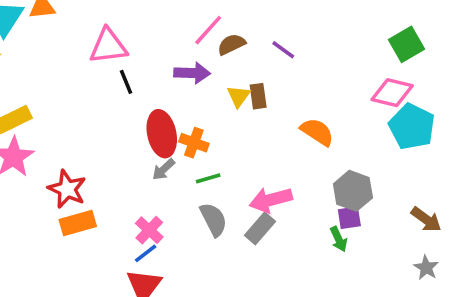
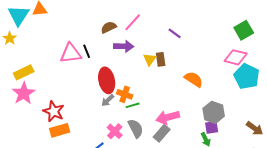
brown semicircle: (231, 44) -> (109, 27), moved
pink triangle: (108, 46) -> (71, 53), moved
orange cross: (194, 143) -> (125, 94), moved
pink cross: (149, 230) -> (115, 131), moved

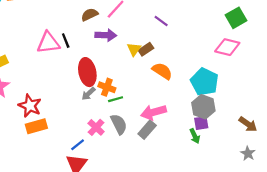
brown rectangle: (161, 59) -> (146, 49), turned 64
cyan pentagon: (247, 76) -> (205, 82), moved
orange semicircle: (194, 79) -> (162, 71), moved

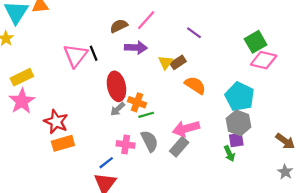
green square: (236, 18) -> (256, 42), moved
pink triangle: (48, 43) -> (75, 56), turned -45
pink cross: (96, 127) -> (126, 144), turned -35

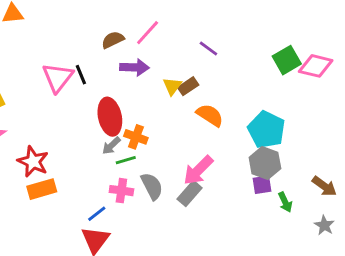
pink diamond: (264, 60) -> (316, 66), moved
green line: (146, 115) -> (126, 160), moved
pink arrow: (186, 129) -> (198, 170), turned -30
green arrow: (229, 154) -> (285, 202), moved

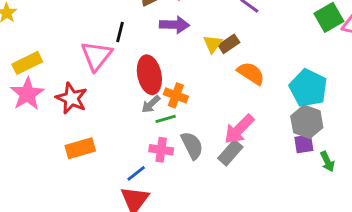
black line: (81, 75) -> (120, 32), turned 36
pink triangle: (58, 78) -> (96, 56), moved
red star: (33, 162) -> (71, 98), moved

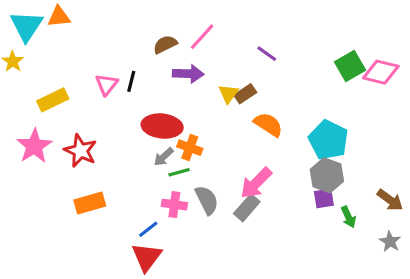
pink triangle: (96, 56) -> (107, 84), moved, size x0.7
yellow rectangle: (27, 63) -> (53, 100), moved
red ellipse: (149, 75) -> (162, 126), turned -72

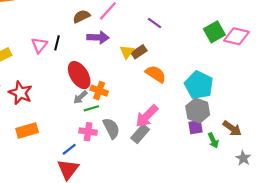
red ellipse: (162, 126) -> (79, 75), turned 52
brown arrow: (390, 200) -> (232, 128), moved

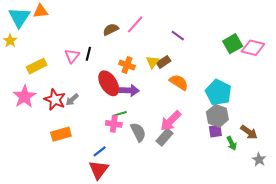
purple arrow: (98, 37) -> (129, 90), moved
orange cross: (99, 91) -> (127, 65), moved
gray arrow: (80, 97) -> (72, 100), moved
pink cross: (88, 132) -> (114, 124), moved

